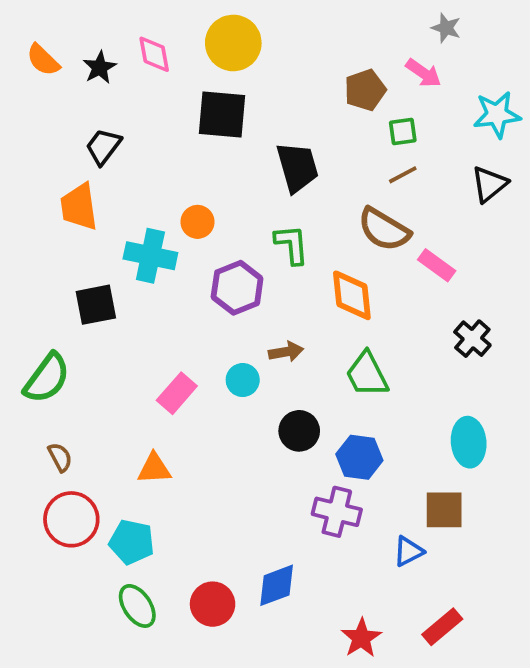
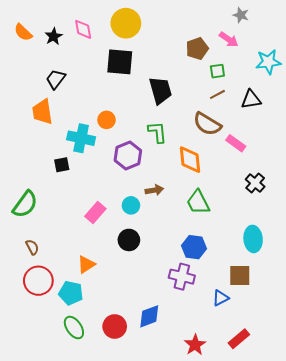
black triangle: (489, 184) -> (251, 100), moved, turned 30
black square: (96, 305) -> (62, 165), moved, size x0.7
black circle: (299, 431) -> (129, 240), moved
orange triangle: (154, 469) -> (86, 264), moved, turned -30

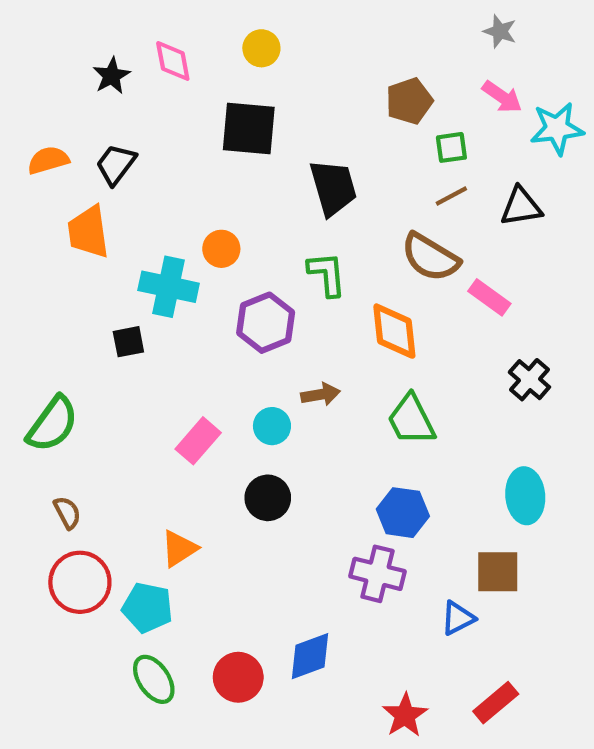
yellow circle: (126, 23) -> (261, 48), size x0.6
orange semicircle: (23, 32) -> (48, 160), moved, turned 120
pink arrow: (229, 39) -> (502, 97), moved

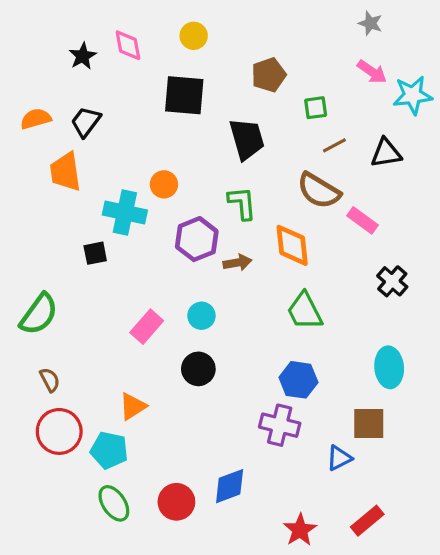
brown pentagon: (409, 101) -> (269, 75), moved
green square: (451, 147) -> (316, 108), moved
brown arrow: (321, 394) -> (237, 263), moved

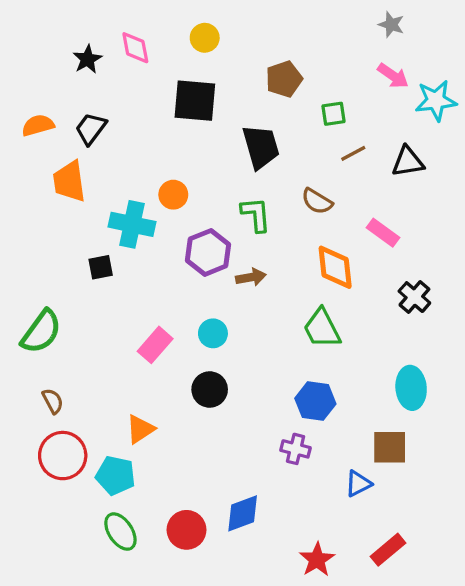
brown semicircle: (319, 191) -> (317, 201), moved, size x0.7
orange diamond: (292, 245) -> (335, 267), moved
purple cross: (280, 425) -> (295, 449), size x0.7

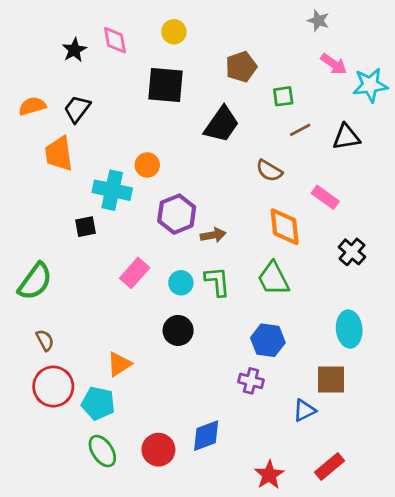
gray star: (391, 25) -> (318, 21), moved
black trapezoid: (261, 147) -> (222, 124), turned 51
green L-shape: (256, 214) -> (217, 281), moved
pink rectangle: (155, 345) -> (135, 273), moved

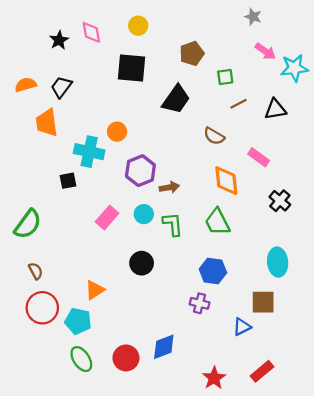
cyan circle: (181, 283) -> (144, 214), moved

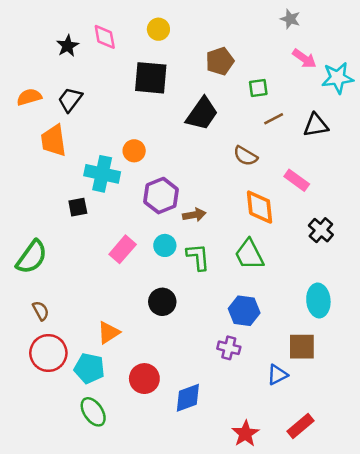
red circle: (126, 358) -> (144, 379), moved

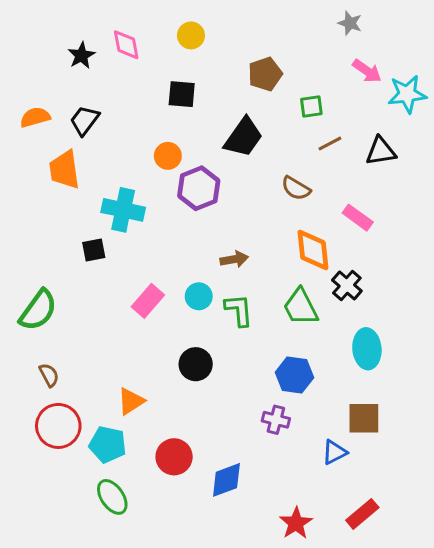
black square: (151, 78) -> (182, 94), size x0.7
orange circle: (134, 151) -> (168, 156), moved
purple hexagon: (161, 196) -> (199, 188), moved
black cross: (321, 230) -> (347, 285), moved
cyan ellipse: (318, 301) -> (367, 349), moved

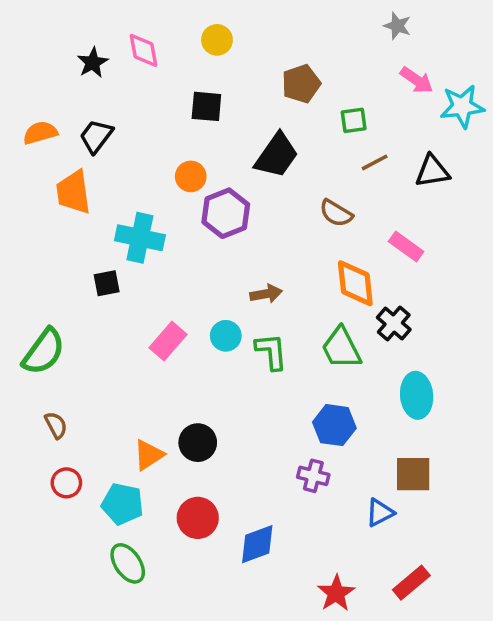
black circle: (196, 364) -> (198, 443), moved
red circle: (58, 426) -> (66, 483), size x0.6

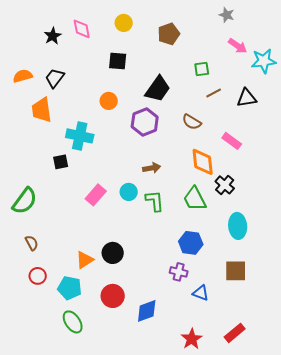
brown pentagon: (301, 84) -> (169, 34), moved
purple hexagon: (226, 213) -> (145, 122), moved
blue triangle: (380, 513) -> (201, 293), moved, turned 48

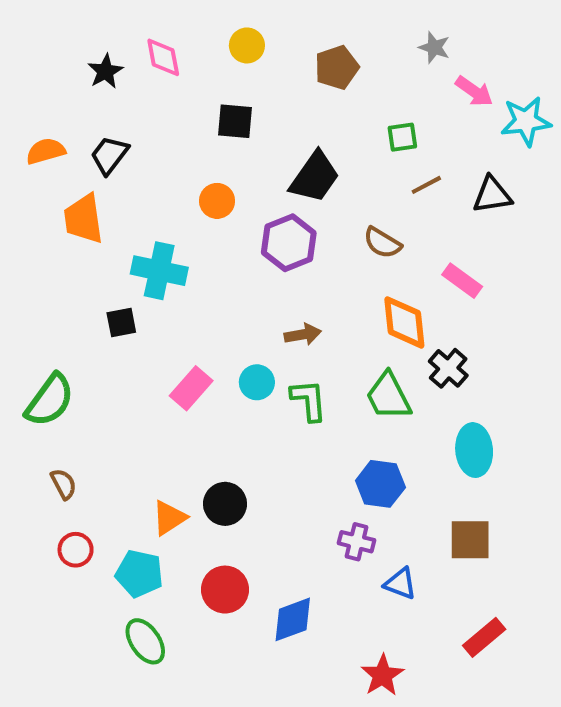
gray star: (227, 15) -> (434, 47), moved
red rectangle: (235, 333) -> (484, 637), moved

